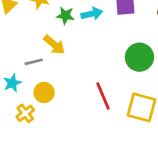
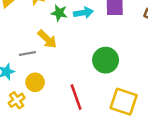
green circle: (139, 57) -> (106, 60), moved
red line: (103, 96) -> (76, 97), moved

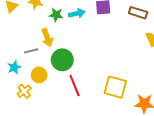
yellow arrow: (47, 39) -> (47, 38), turned 30
green circle: (106, 60) -> (62, 60), moved

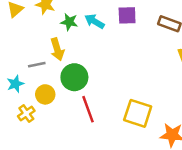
cyan arrow: (77, 13) -> (95, 21), turned -140

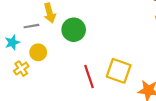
green circle: (74, 77) -> (74, 30), moved
red line: (88, 109) -> (89, 77), moved

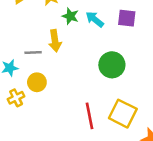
green circle: (74, 30) -> (112, 65), moved

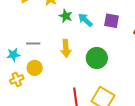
yellow arrow: (55, 41) -> (66, 48), moved

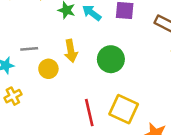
yellow circle: (35, 68) -> (48, 69), moved

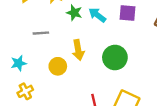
gray line: (29, 49) -> (41, 33), moved

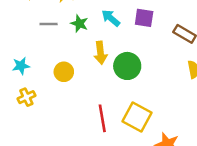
green star: (74, 13) -> (79, 24), moved
gray line: (41, 33) -> (49, 24), moved
yellow arrow: (78, 50) -> (101, 53), moved

